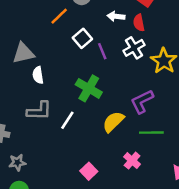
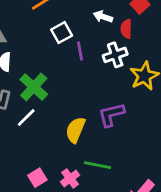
green cross: (89, 88) -> (34, 87), moved
yellow semicircle: (113, 122) -> (75, 130), turned -35
green line: (151, 133) -> (98, 165), moved
pink cross: (132, 161) -> (70, 178), moved

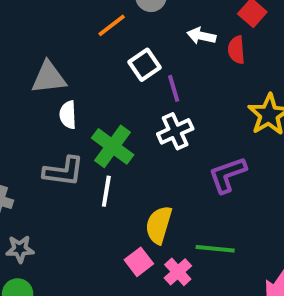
white cross: (115, 55) -> (175, 131), moved
white line: (26, 118) -> (106, 191), turned -30
yellow semicircle: (75, 130) -> (159, 225), moved
pink square: (37, 178) -> (139, 262), moved

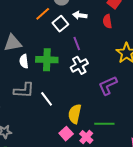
white arrow: (201, 36) -> (80, 15), moved
white square: (145, 65) -> (60, 24), moved
green cross: (113, 146) -> (47, 60), moved, turned -30
white line: (106, 191) -> (47, 99), turned -42

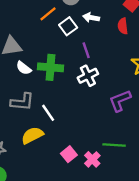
white semicircle: (24, 61) -> (24, 68), turned -48
yellow semicircle: (75, 114) -> (32, 135), moved, turned 48

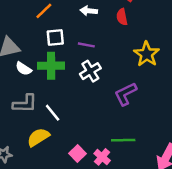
white square: (68, 26) -> (55, 37), moved, turned 36
purple line: (86, 50) -> (86, 45), turned -56

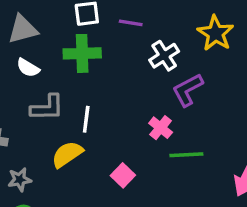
white semicircle: (24, 69) -> (28, 68), moved
white cross: (90, 71) -> (164, 56), moved
white line: (53, 113) -> (86, 119), turned 48
pink cross: (102, 157) -> (161, 128), moved

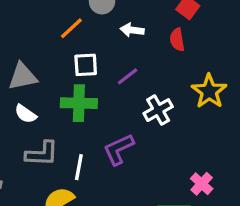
purple line: (131, 23) -> (128, 76), turned -50
purple L-shape: (188, 90) -> (119, 149), moved
pink cross: (161, 128) -> (202, 184), moved

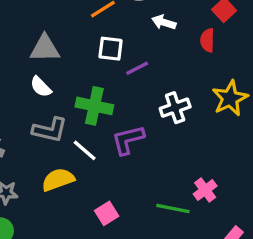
purple line: (128, 76) -> (137, 68), moved
green cross: (79, 103) -> (94, 106), moved
white line: (79, 167) -> (85, 150), turned -70

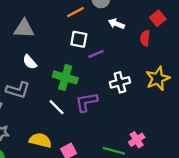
gray triangle: (45, 48) -> (24, 29), moved
gray L-shape: (50, 130) -> (18, 90), moved
yellow semicircle: (58, 180) -> (40, 140), moved, turned 30

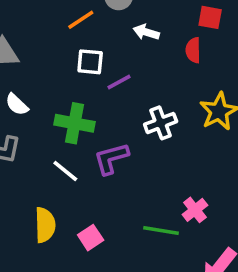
red square: (158, 18) -> (210, 17), turned -35
yellow semicircle: (40, 140) -> (45, 225), turned 80

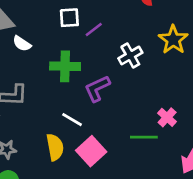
white semicircle: (17, 104) -> (22, 44), moved
white line: (65, 171) -> (72, 120), moved
pink square: (91, 238) -> (91, 151), size x1.5

